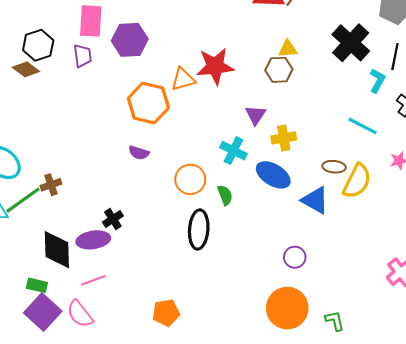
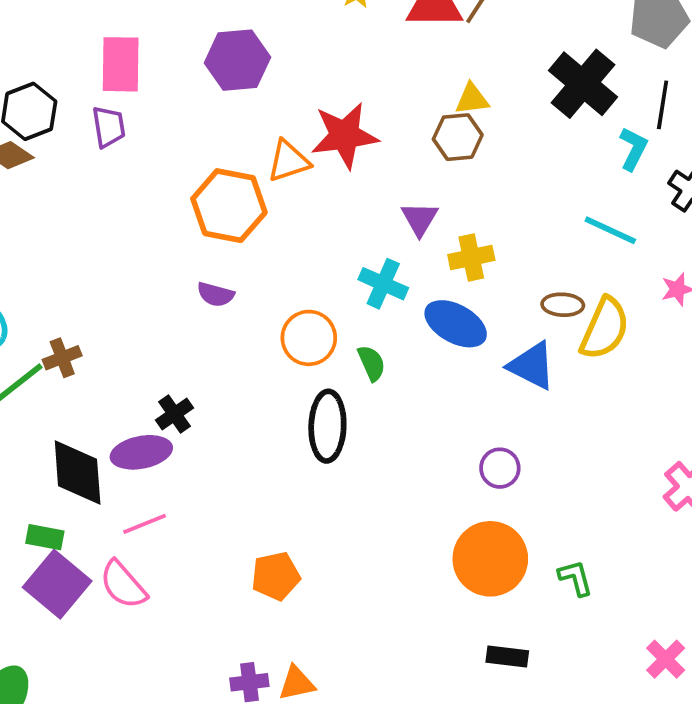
purple hexagon: (130, 40) -> (237, 60), moved

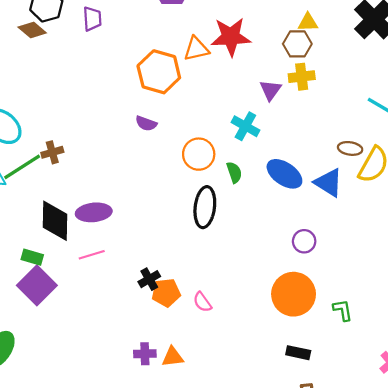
yellow cross: (471, 257) -> (302, 77), moved
blue ellipse: (456, 324) -> (284, 174), moved
black cross: (175, 414) -> (149, 279), moved
pink semicircle: (123, 585) -> (202, 302), moved, size x0.7

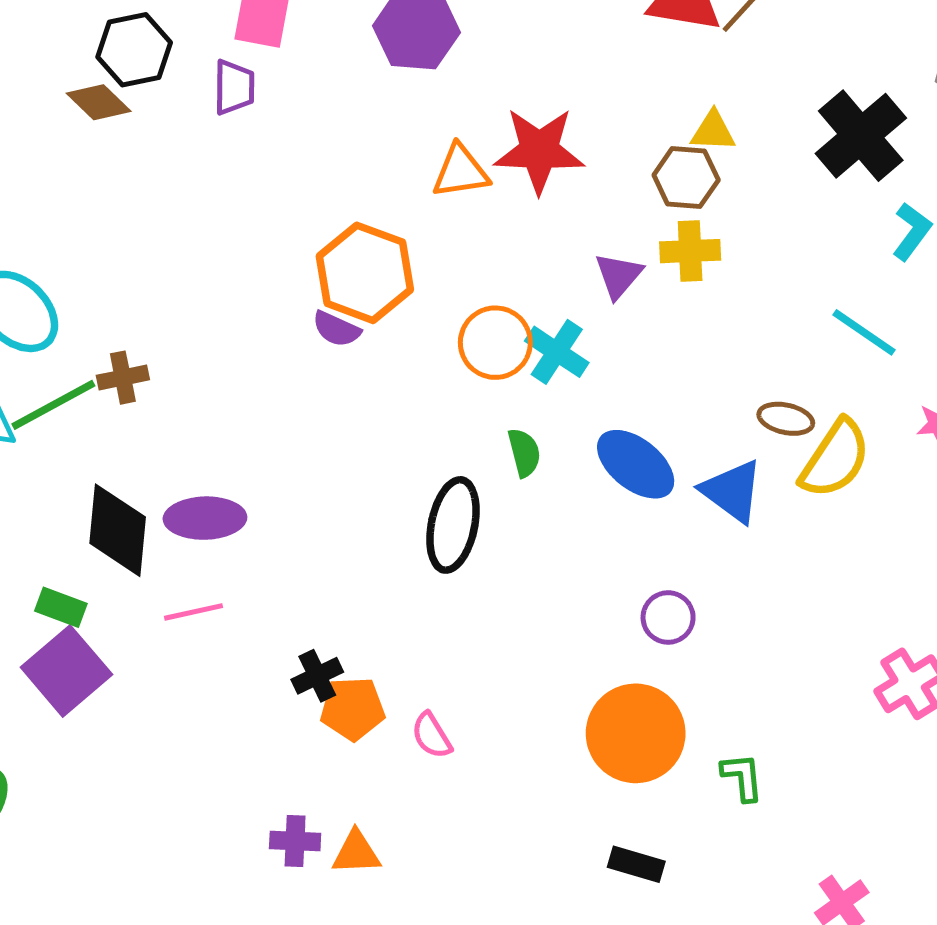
orange hexagon: (159, 72) -> (365, 273), moved
orange circle: (199, 154) -> (495, 343), moved

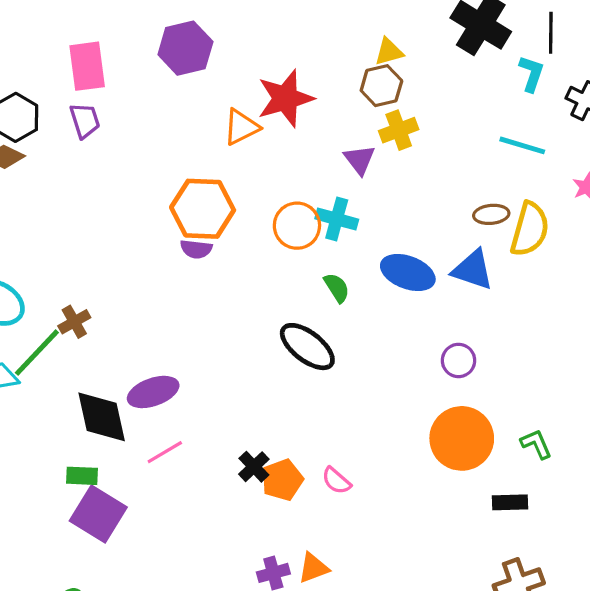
black ellipse: (453, 525) -> (307, 347), turned -46
black rectangle: (636, 864) -> (510, 502), moved

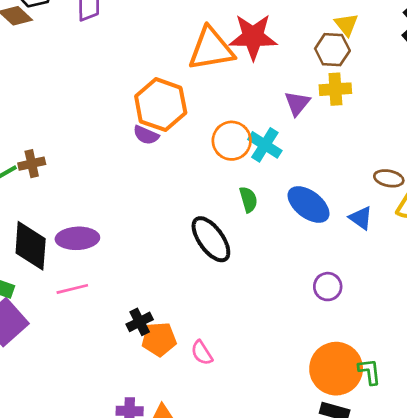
yellow triangle: (389, 52) -> (346, 24), turned 50
orange triangle: (241, 127) -> (211, 49), size x1.5
blue triangle: (473, 270) -> (361, 218), size x0.7
orange circle: (462, 438) -> (336, 369), moved

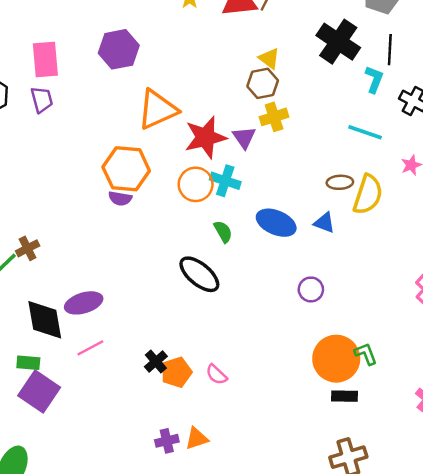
red star: (253, 37) -> (205, 137), moved

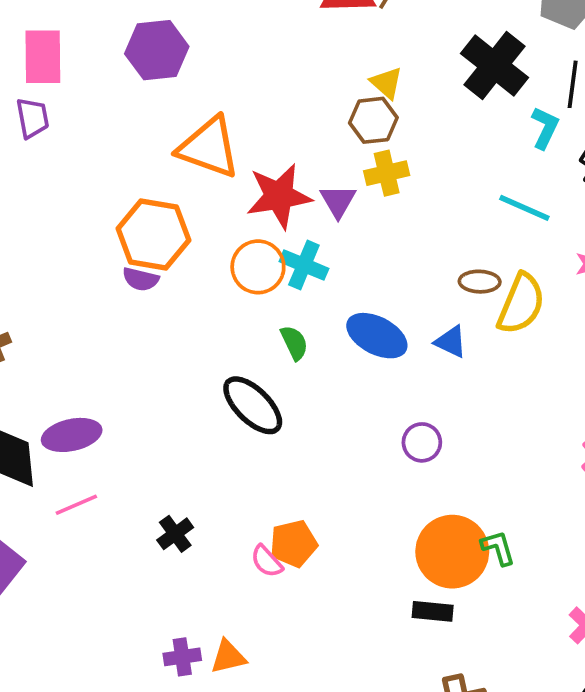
orange triangle: (157, 110) -> (209, 147), turned 39
orange pentagon: (176, 372) -> (294, 544), moved
black rectangle: (344, 396) -> (433, 611), moved

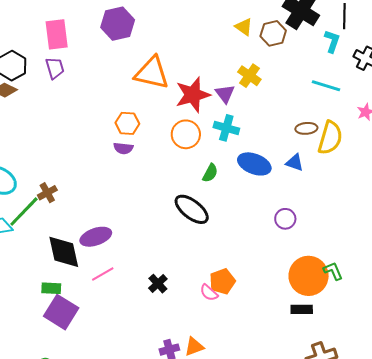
brown hexagon: (373, 120) -> (273, 33), moved
yellow cross: (387, 173) -> (249, 76), turned -35
orange hexagon: (153, 234) -> (127, 123), size x0.6
cyan cross: (304, 265) -> (226, 128), moved
green semicircle: (294, 343) -> (210, 173), turned 60

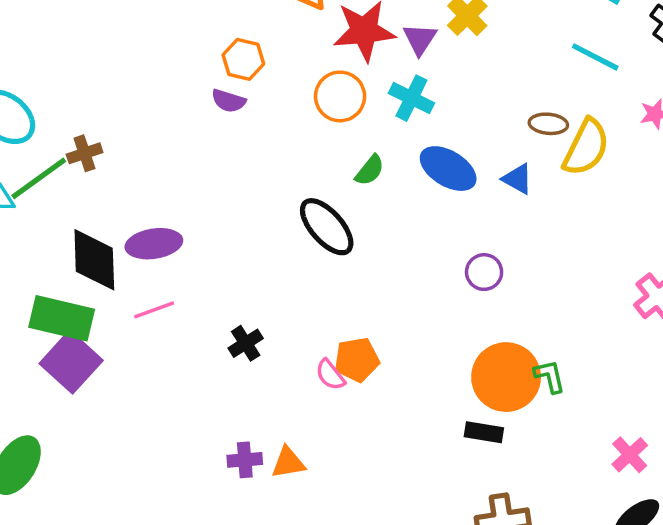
green rectangle: (51, 288) -> (62, 318), size x1.8

